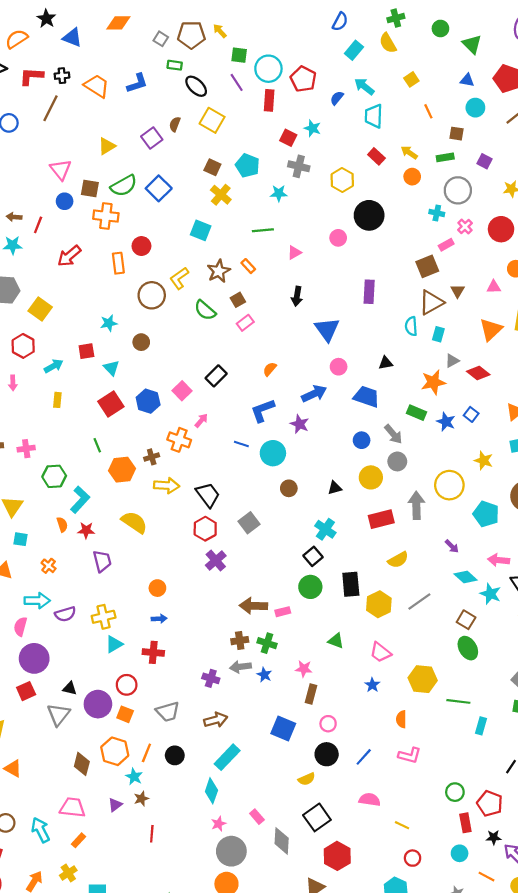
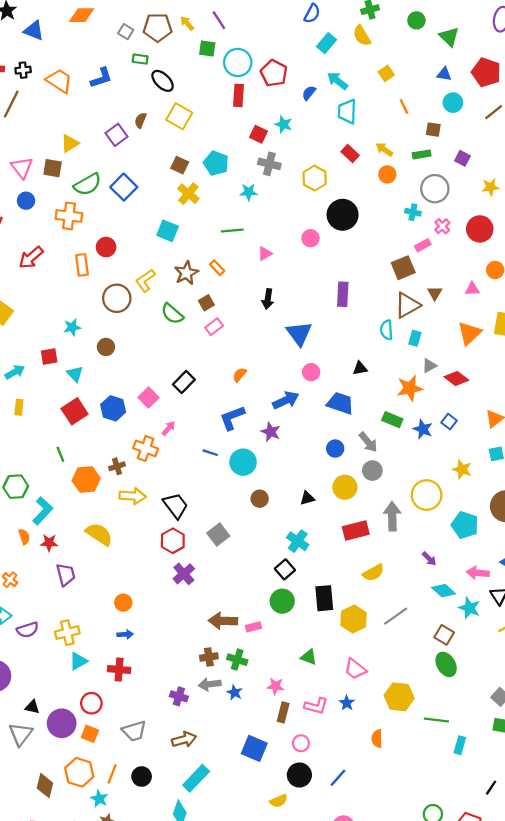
purple line: (237, 82) -> (219, 20), moved
brown square: (90, 188) -> (53, 168), moved
pink L-shape: (410, 755) -> (316, 706), moved

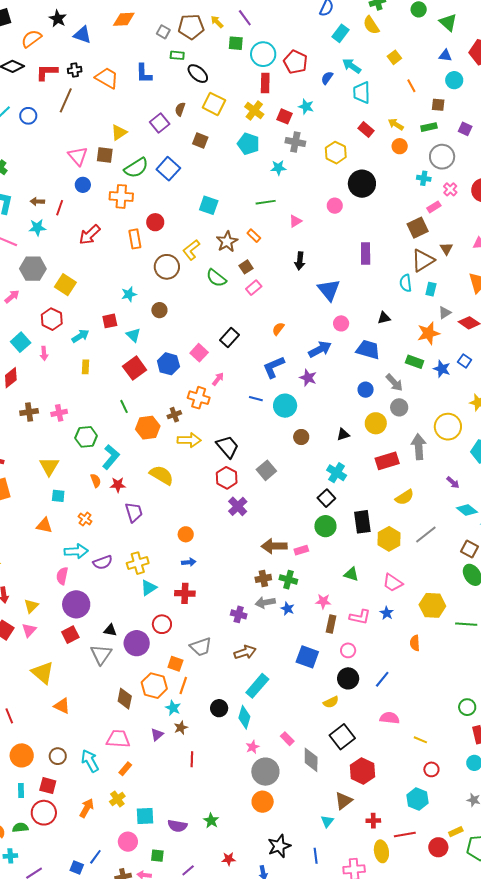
blue L-shape: (101, 78) -> (144, 74), turned 110
brown square: (180, 165) -> (200, 141), moved
yellow cross: (188, 194) -> (254, 111), moved
orange square: (90, 734) -> (175, 664), moved
black circle: (142, 776) -> (219, 708), moved

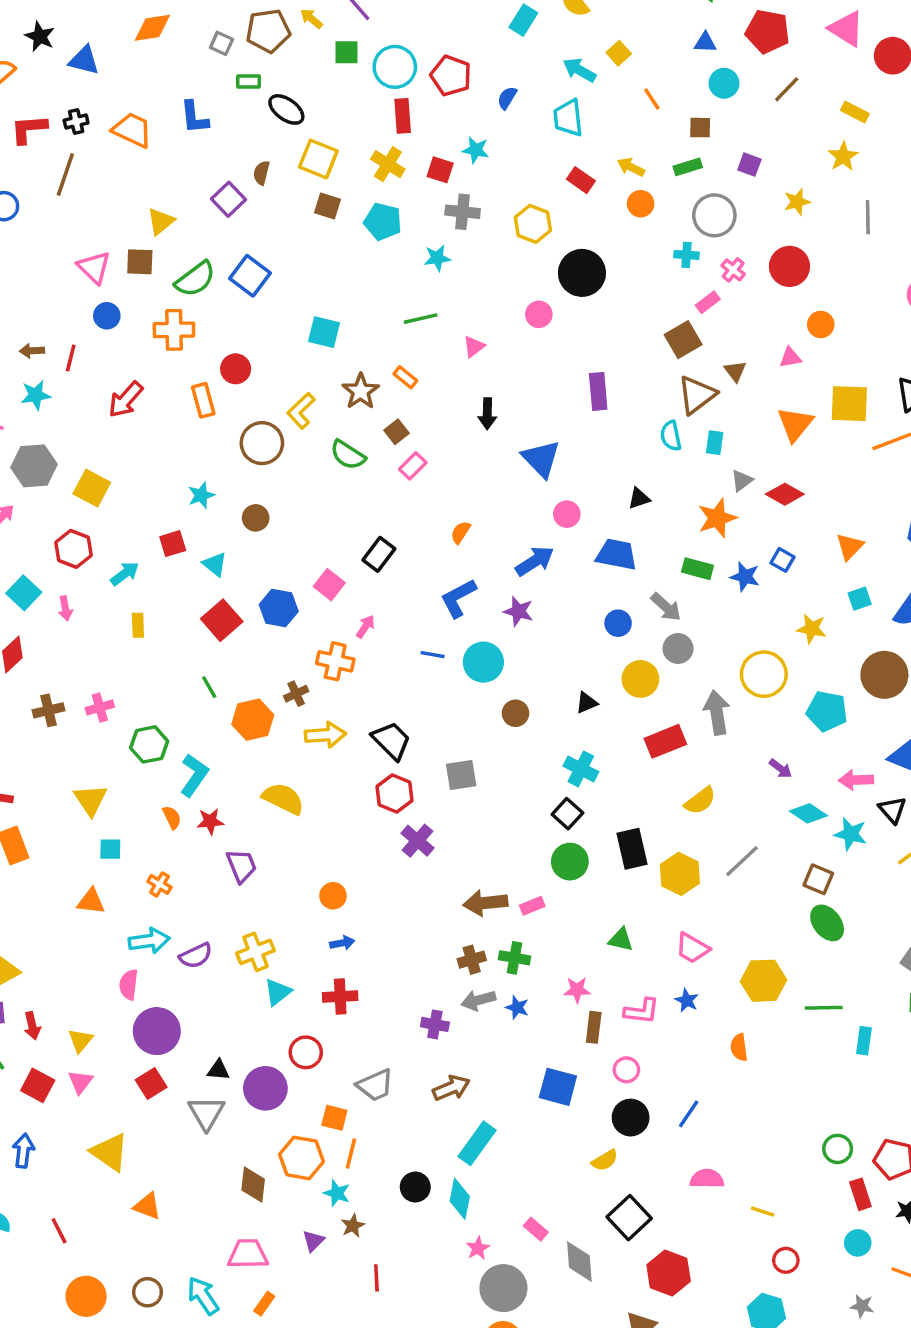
cyan arrow: (352, 66) -> (579, 70), moved
brown square: (200, 141) -> (328, 206), moved
gray square: (266, 470) -> (461, 775), turned 36

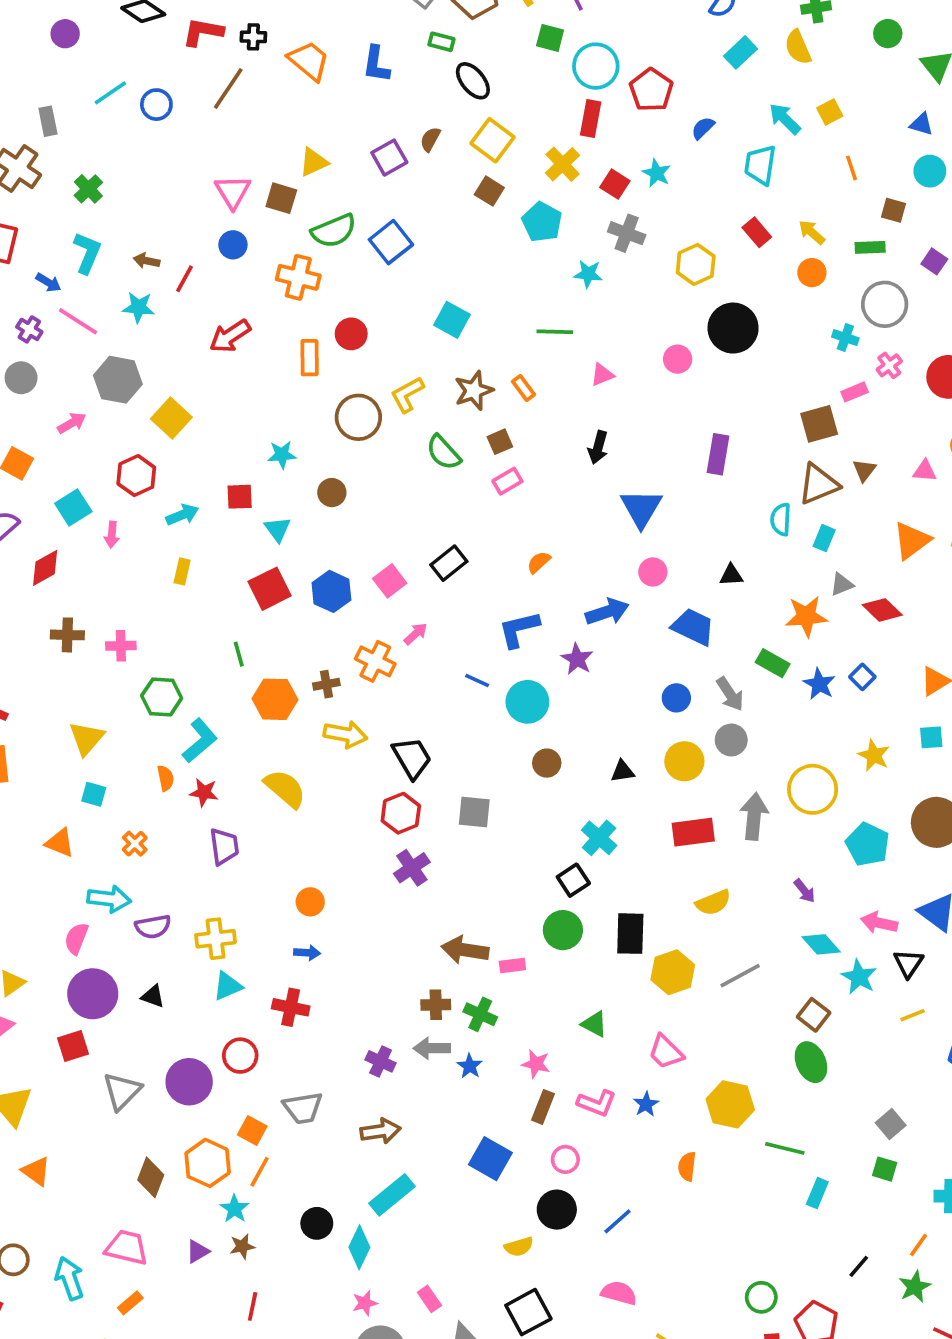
black triangle: (218, 1070) -> (153, 996), moved

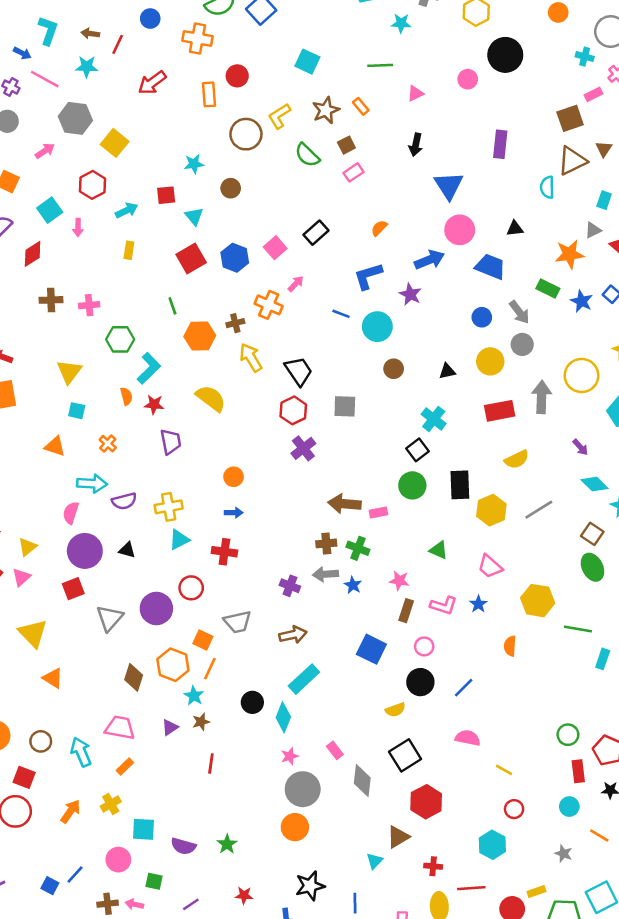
cyan rectangle: (824, 538) -> (604, 200), moved
pink circle: (653, 572) -> (460, 230), size x1.5
yellow arrow: (345, 734) -> (251, 357), turned -128

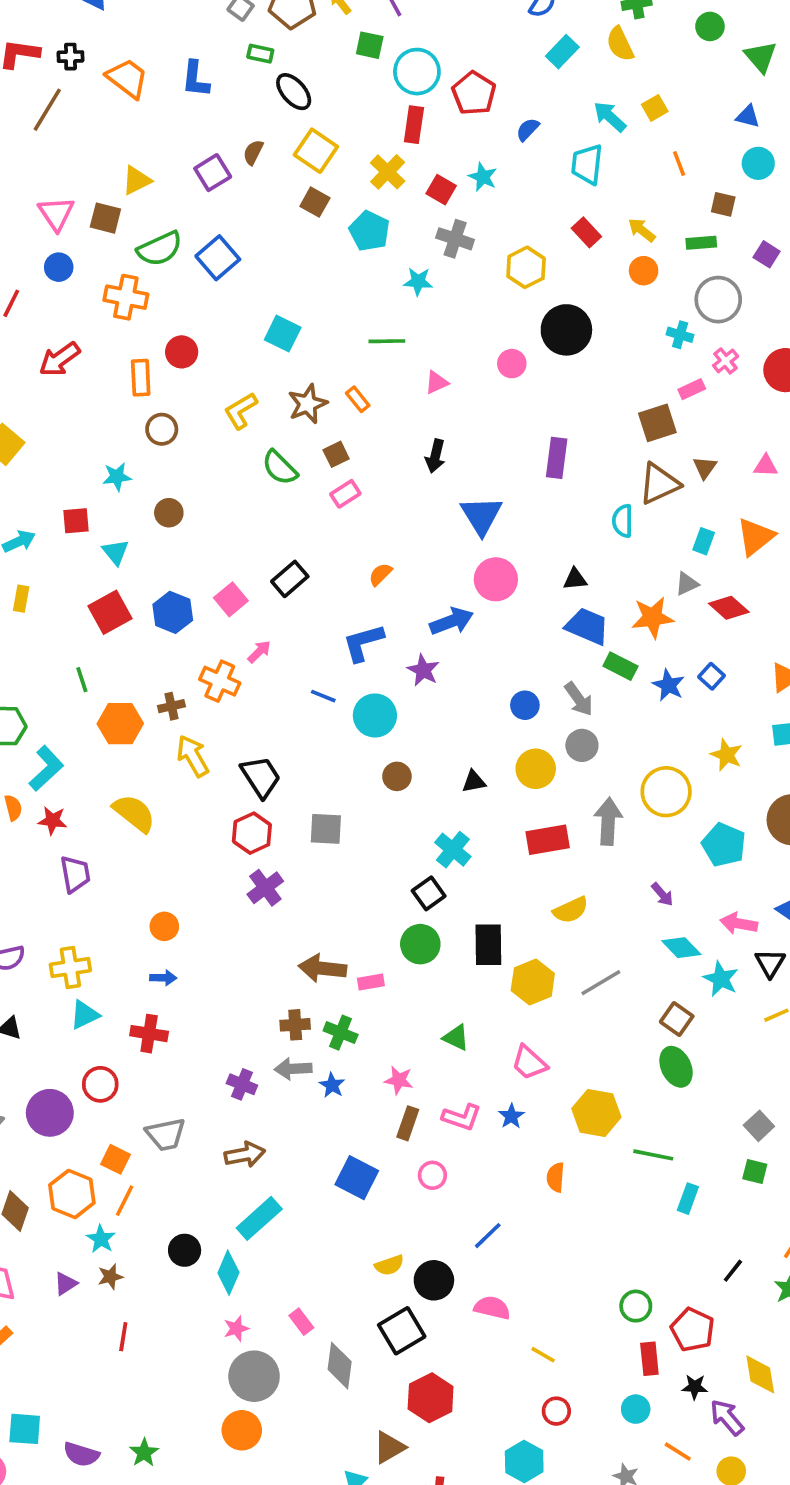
brown circle: (246, 134) -> (162, 429), moved, size x0.7
blue trapezoid: (490, 267) -> (587, 626), moved
black circle: (420, 682) -> (434, 1280), moved

